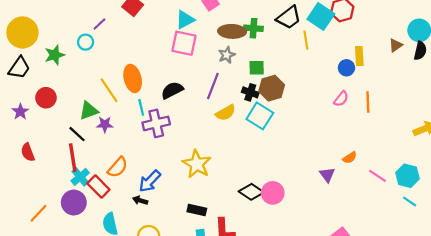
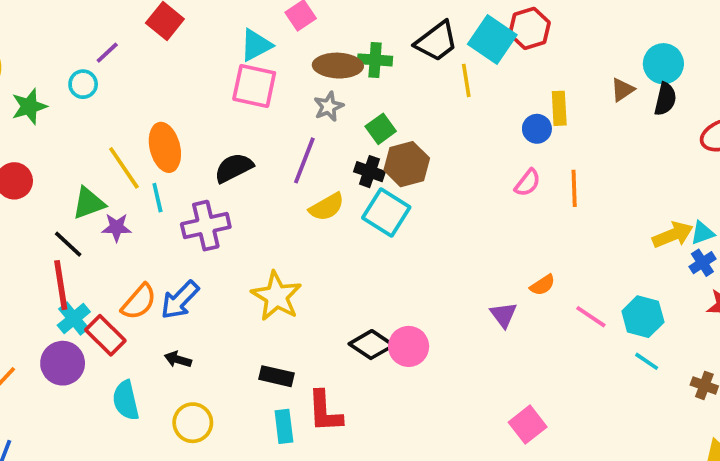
green square: (257, 68) -> (381, 129), turned -35
cyan line: (141, 107) -> (157, 198), moved
blue arrow: (150, 181) -> (180, 300), moved

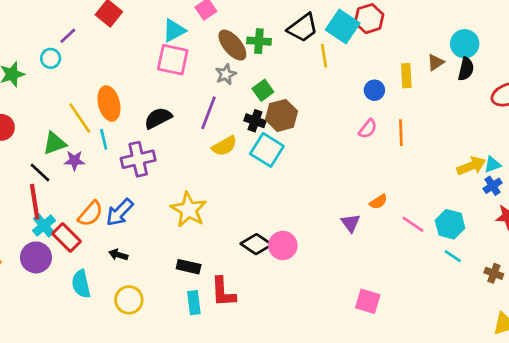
brown ellipse: (338, 66) -> (232, 45), turned 48
yellow rectangle: (559, 108) -> (406, 76), moved
pink square: (528, 425) -> (368, 301), turned -35

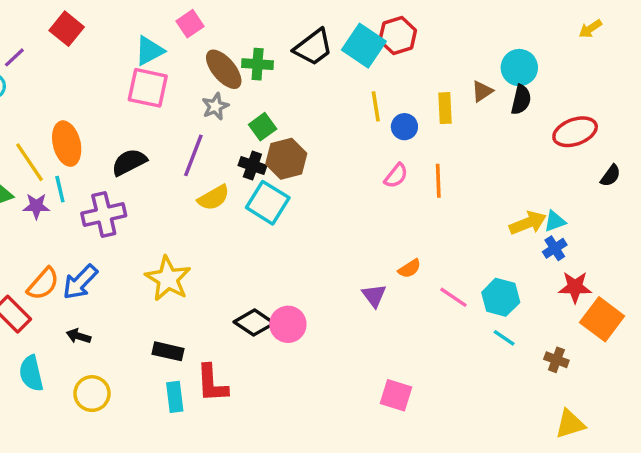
yellow line: (324, 56) -> (376, 106), moved
purple star: (74, 161) -> (36, 206), moved

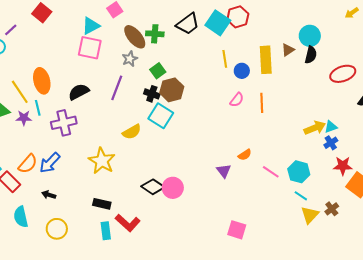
yellow rectangle: (445, 108) -> (266, 60), size x1.5
yellow semicircle: (214, 198) -> (132, 132), moved
brown cross: (556, 360) -> (332, 209), turned 32
red L-shape: (212, 383) -> (128, 223), turned -45
yellow triangle: (570, 424) -> (310, 215), moved, turned -30

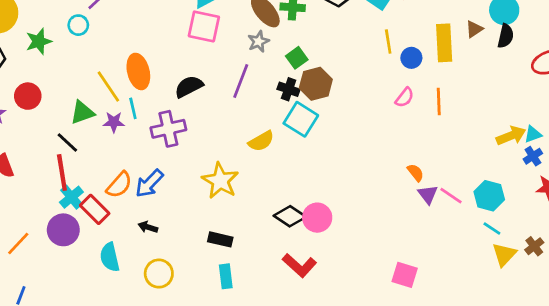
orange semicircle: (245, 155) -> (415, 173), turned -96
purple triangle: (224, 171) -> (428, 194), moved
red L-shape: (128, 223) -> (299, 265), moved

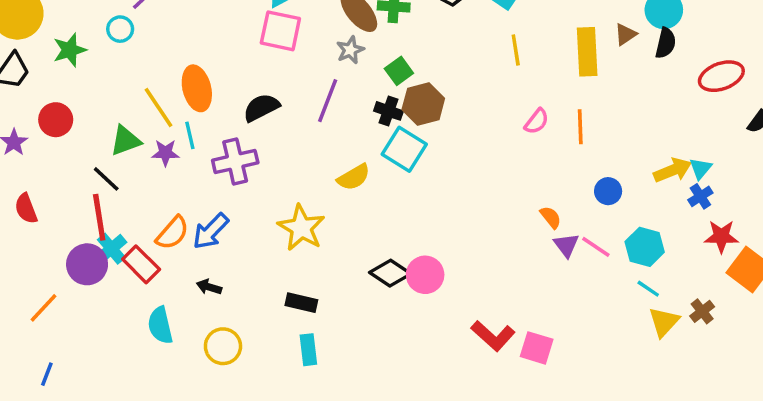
blue circle: (411, 58) -> (608, 191), moved
cyan triangle: (533, 134) -> (700, 168), turned -30
purple circle: (63, 230) -> (87, 264), moved
red L-shape: (299, 265) -> (493, 336), moved

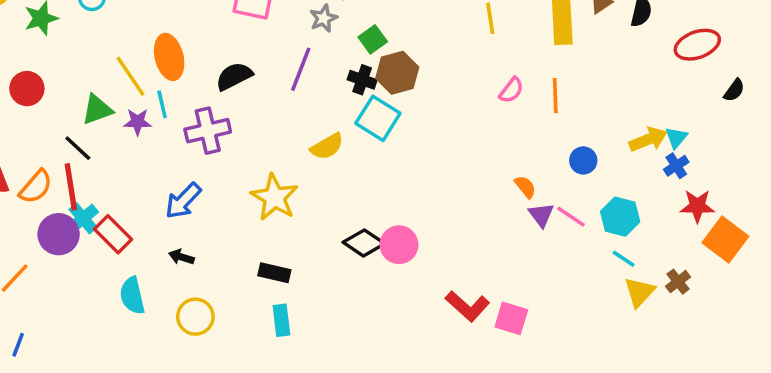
orange semicircle: (172, 233) -> (36, 187), moved

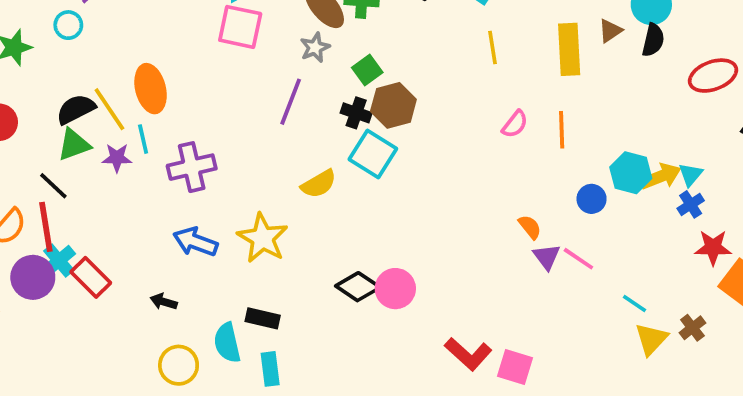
black semicircle: (234, 76) -> (76, 109), moved
blue arrow: (183, 201) -> (195, 242), moved, turned 66
cyan hexagon: (620, 217) -> (631, 173), moved
cyan semicircle: (132, 296) -> (227, 343), moved

